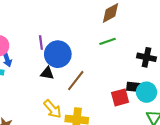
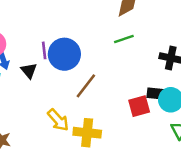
purple line: (41, 43) -> (44, 50), moved
black triangle: (47, 73) -> (29, 71), moved, turned 40

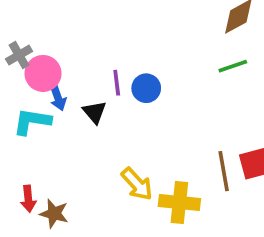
blue circle: (64, 54) -> (146, 88), size x0.6
brown line: (86, 86) -> (224, 171), moved, turned -48

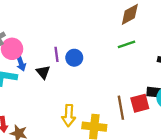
yellow arrow: (137, 184) -> (69, 116), turned 45

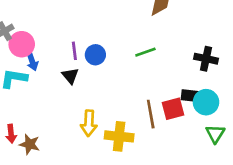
green line: (126, 44) -> (145, 52), moved
black triangle: (43, 72) -> (70, 76), moved

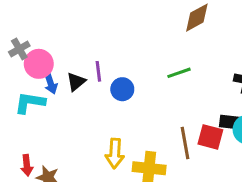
blue circle: (95, 55) -> (122, 89), moved
black triangle: (70, 76) -> (76, 82), moved, turned 30
red square: (173, 109) -> (210, 137), turned 30

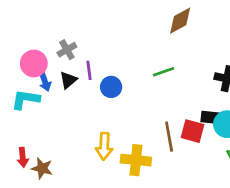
gray cross: (19, 49) -> (67, 50), moved

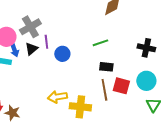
gray cross: (67, 50) -> (30, 27), size x1.5
black rectangle: (210, 117) -> (106, 67), moved
yellow arrow: (104, 146) -> (57, 97), turned 78

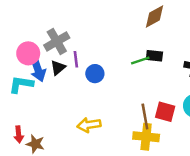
blue arrow: (14, 50) -> (38, 69), size x1.5
black rectangle: (106, 67) -> (154, 56), moved
yellow cross: (80, 107) -> (146, 137), moved

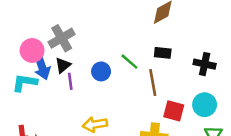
purple line: (76, 59) -> (70, 81), moved
green line: (140, 61) -> (129, 62), moved, turned 60
brown line: (145, 116) -> (153, 83), moved

